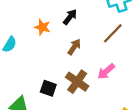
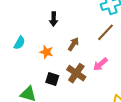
black arrow: (70, 17) -> (54, 19), moved, turned 144
orange star: (42, 27) -> (46, 52), moved

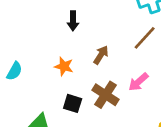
cyan semicircle: (19, 43) -> (14, 71), moved

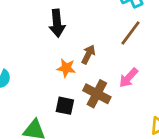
black arrow: (73, 21) -> (57, 23), size x1.4
orange star: (64, 66) -> (66, 68), moved

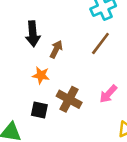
brown arrow: (88, 54) -> (56, 49), moved
pink arrow: (128, 78) -> (108, 94), moved

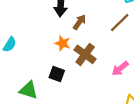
brown cross: (69, 99) -> (85, 54), moved

